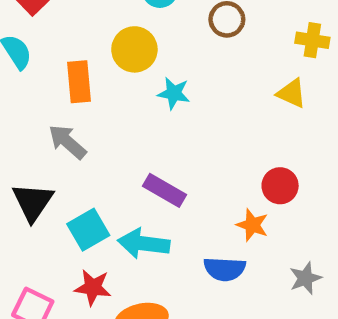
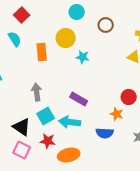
gray arrow: (67, 142) -> (37, 92), moved, turned 42
black triangle: (33, 202) -> (22, 127), moved, turned -30

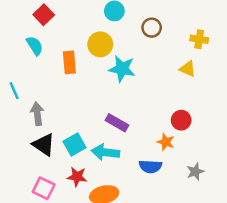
cyan star: (83, 57) -> (122, 69), size x1.5
gray arrow: (37, 92) -> (37, 114), moved
black triangle: (22, 127) -> (44, 145), moved

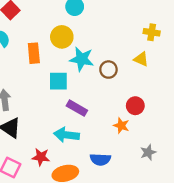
brown circle: (152, 28) -> (108, 70), moved
cyan square: (75, 145) -> (58, 81), moved, turned 30
blue semicircle: (150, 166) -> (100, 159), moved

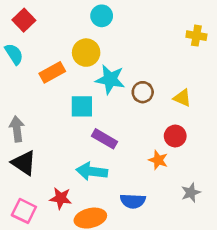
yellow cross: (152, 32) -> (196, 36), moved
orange rectangle: (34, 53) -> (52, 72), turned 66
yellow triangle: (141, 59) -> (182, 98), moved

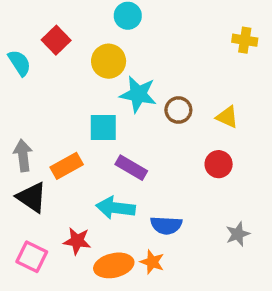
red square: (24, 20) -> (56, 40), moved
orange rectangle: (52, 72) -> (67, 166), moved
orange star: (158, 160) -> (152, 262), moved
blue semicircle: (133, 201) -> (166, 225), moved

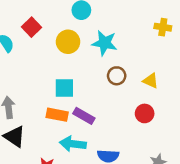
cyan star: (138, 94) -> (104, 43), moved
orange rectangle: (67, 166) -> (57, 115), moved, turned 40

